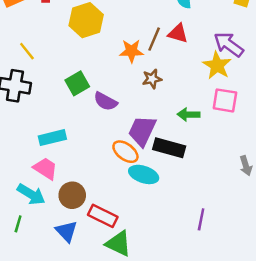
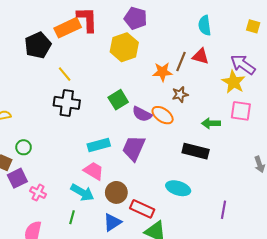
yellow line: (27, 51) -> (65, 74), moved
purple trapezoid: (142, 131) -> (134, 148), moved
orange ellipse: (125, 152) -> (163, 115), moved
cyan ellipse: (144, 174) -> (178, 188), moved
blue triangle: (66, 231) -> (112, 222), turned 42

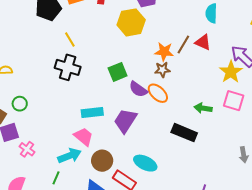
brown star: (180, 94) -> (162, 70), moved
cyan ellipse: (178, 188) -> (145, 163), moved
cyan arrow: (82, 193) -> (69, 156), turned -60

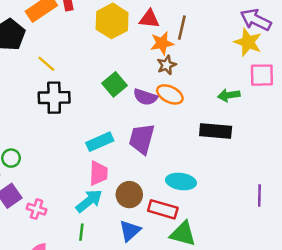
red triangle: (203, 42) -> (149, 19), moved
pink trapezoid: (84, 137) -> (98, 173), turned 70

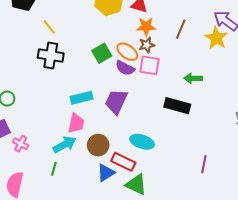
brown line: (182, 28) -> (181, 29), moved
pink square: (262, 75) -> (149, 65), moved
orange ellipse: (170, 94) -> (127, 52), moved
blue triangle: (130, 231) -> (106, 173), moved

